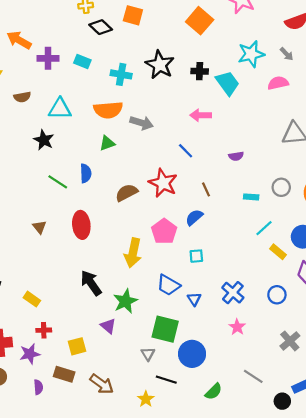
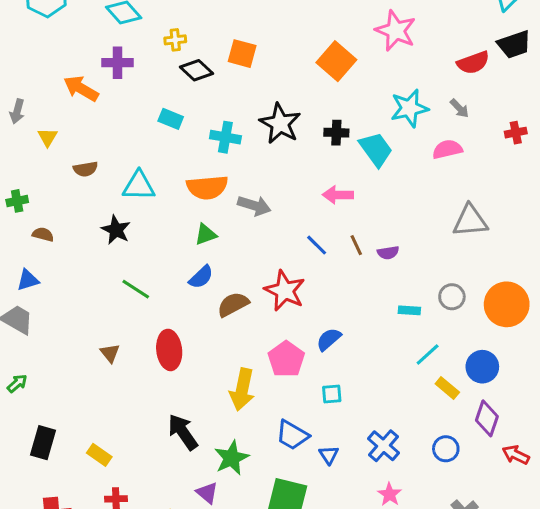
purple cross: (48, 58) -> (117, 63), moved
blue semicircle: (86, 173) -> (201, 277), moved, turned 48
brown line: (206, 189) -> (356, 245), moved

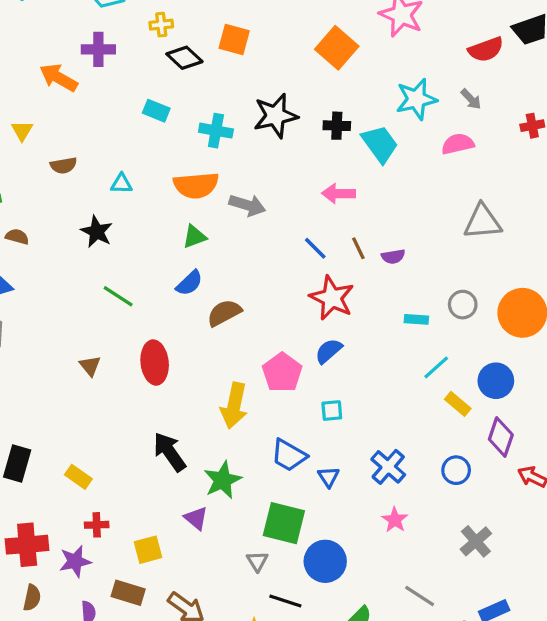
black star: (280, 123) -> (276, 116), turned 30
cyan triangle: (139, 186) -> (121, 184), size x0.6
red star: (285, 291) -> (332, 298), moved

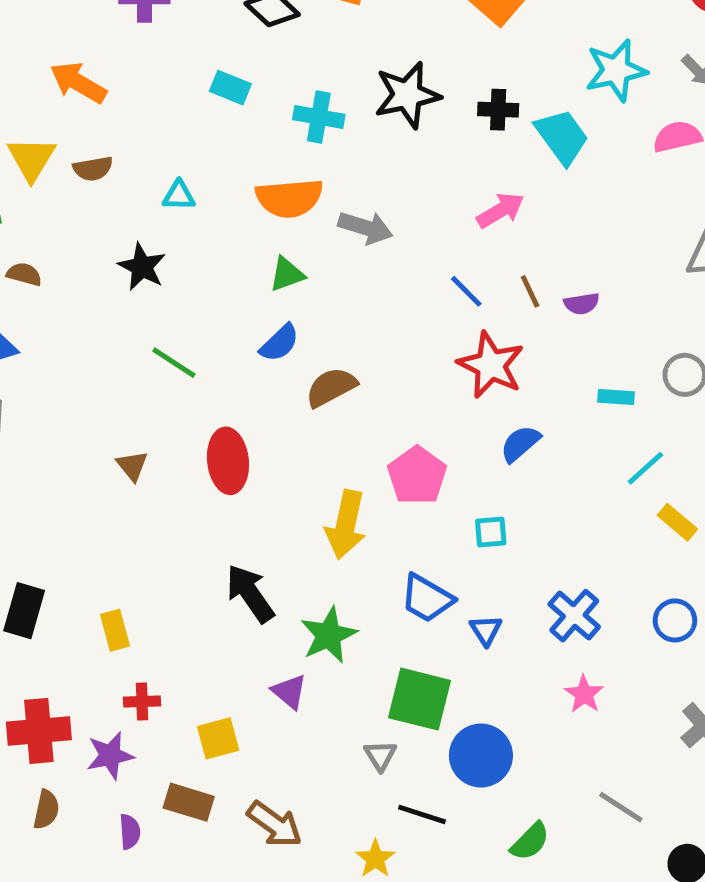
orange arrow: (59, 78) -> (78, 83), moved
yellow triangle: (22, 131) -> (32, 159), moved, size x1.5
pink arrow: (338, 194) -> (501, 210), turned 148
blue semicircle: (329, 351) -> (520, 444), moved
yellow rectangle: (78, 477) -> (115, 630), turned 40

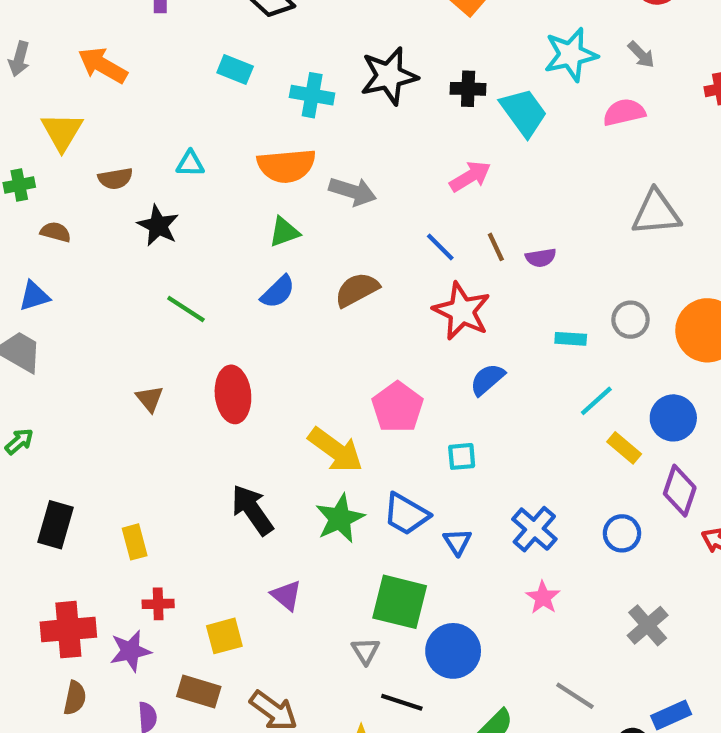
brown semicircle: (93, 169) -> (115, 179), moved
brown semicircle: (331, 387) -> (357, 290), moved
yellow arrow: (346, 525) -> (336, 450), turned -66
green star: (329, 635) -> (340, 518), moved

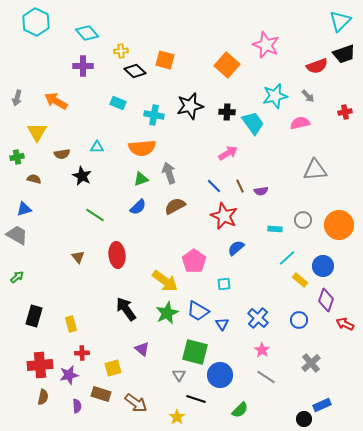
gray arrow: (353, 191) -> (169, 173), moved, turned -125
gray line: (575, 696) -> (266, 377), moved

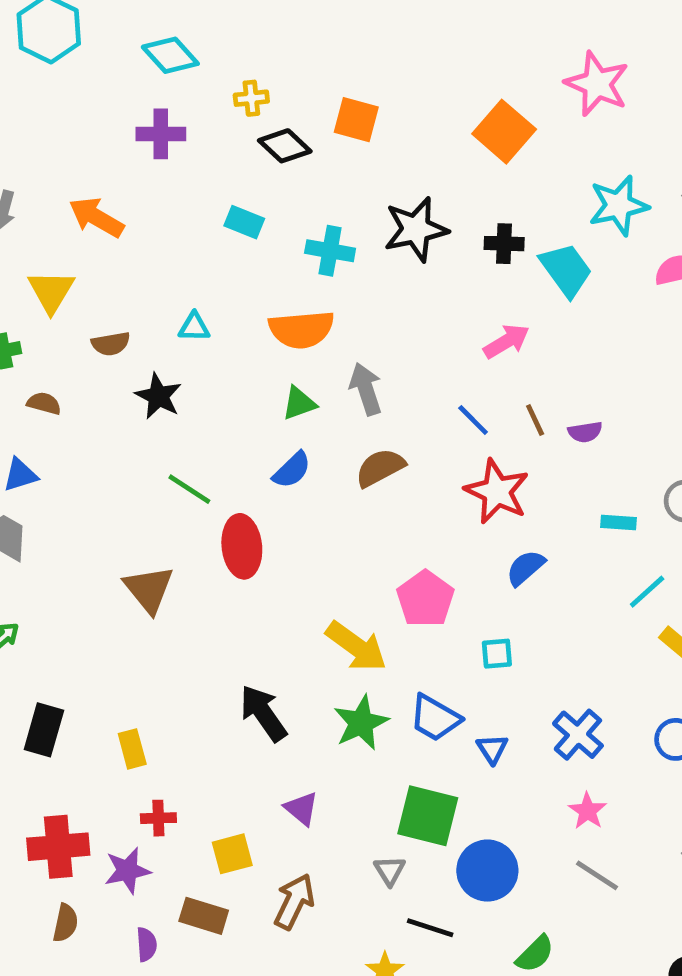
red ellipse: (117, 255) -> (242, 546), moved
brown triangle: (78, 257) -> (149, 589), size x1.6
brown arrow: (136, 403) -> (294, 902), moved, turned -100

